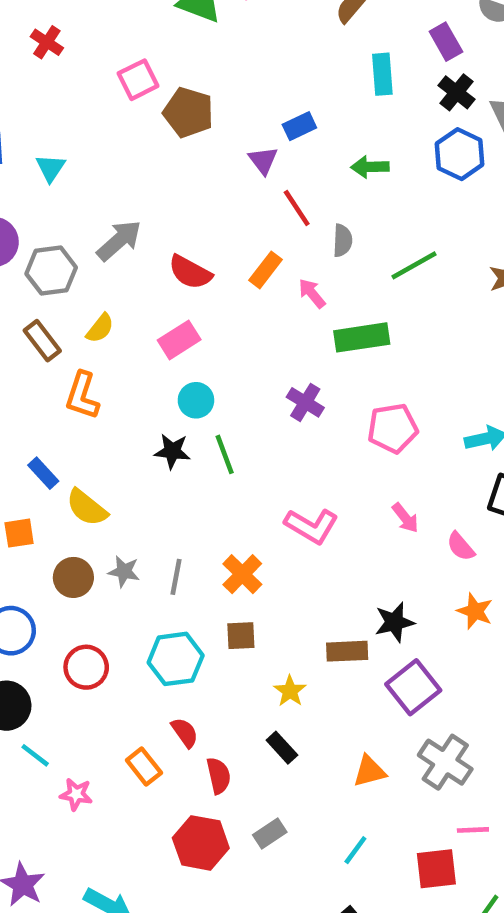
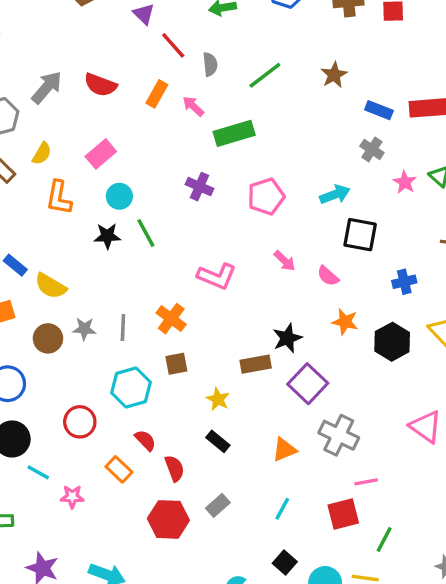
red semicircle: (190, 272) -> (100, 85), moved
orange L-shape: (82, 396) -> (59, 198), moved
red circle: (86, 667) -> (80, 422), moved

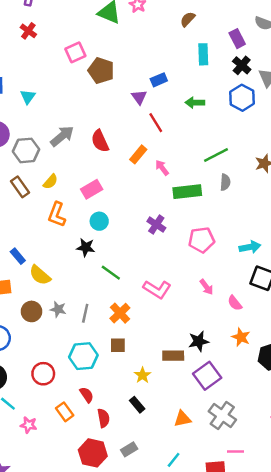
gray semicircle: (210, 64) -> (225, 182), moved
red semicircle: (100, 85) -> (100, 141), turned 35
green line: (146, 233) -> (111, 273), moved, turned -36

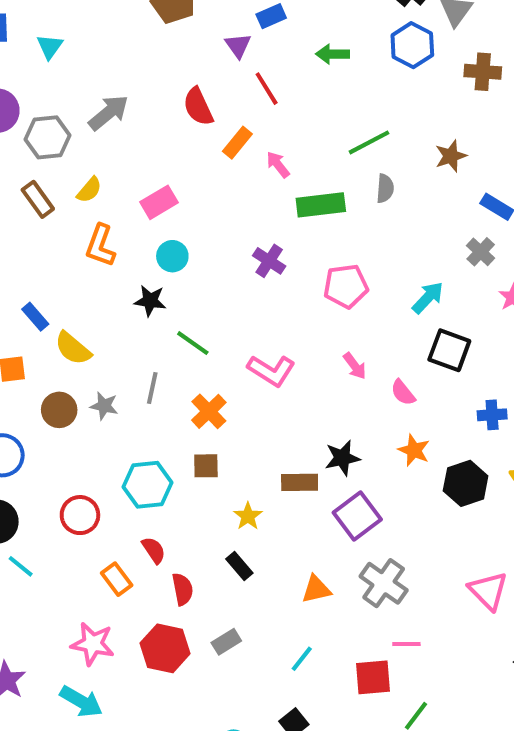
red semicircle: (100, 141) -> (198, 107), moved
cyan arrow: (250, 247) -> (428, 298), turned -36
gray line: (85, 313) -> (152, 388), moved
pink star: (29, 425) -> (93, 644), moved, size x1.5

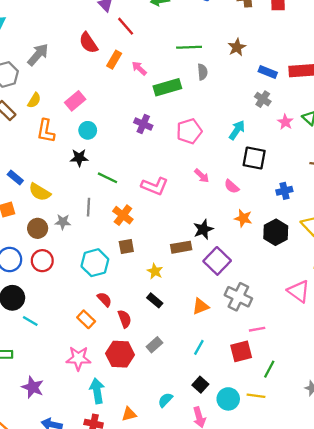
green line: (369, 142) -> (189, 47), turned 35
red circle: (80, 515) -> (42, 261), moved
cyan arrow: (81, 701) -> (97, 391), moved, turned -120

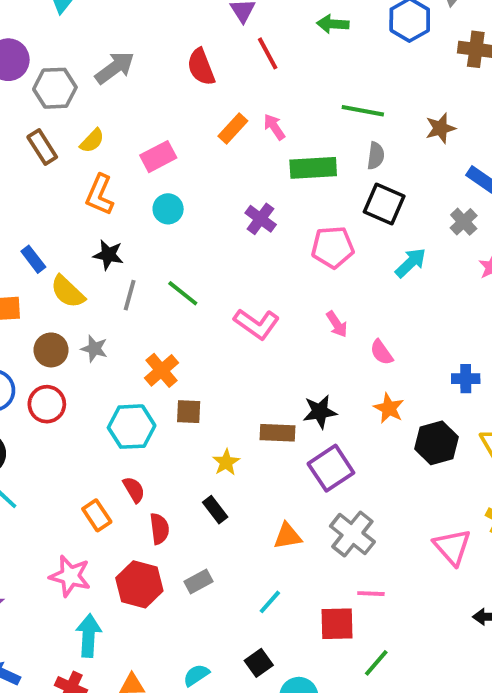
orange rectangle: (114, 60) -> (233, 129), moved
black star: (79, 158) -> (108, 255), moved
black square: (254, 158) -> (384, 204), moved
gray line: (89, 207) -> (130, 295), moved
orange cross: (123, 215) -> (162, 370), moved

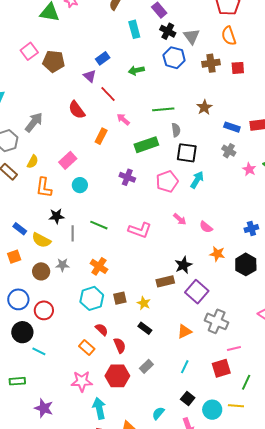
pink arrow: (274, 127) -> (123, 119), moved
cyan arrow: (411, 263) -> (197, 180), moved
red circle: (47, 404) -> (44, 310), moved
brown square: (189, 412) -> (120, 298), moved

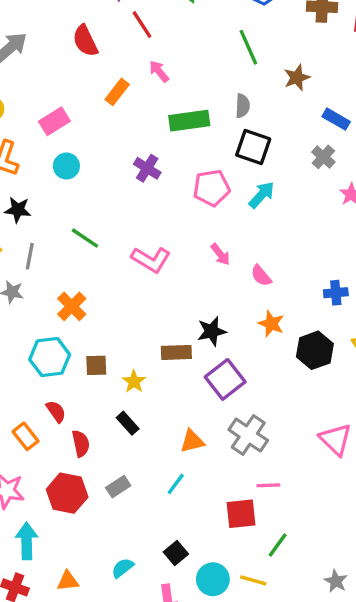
green line: (163, 109) -> (248, 47), moved, turned 60
gray line: (73, 233) -> (30, 256), moved
cyan line: (185, 367) -> (176, 484), moved

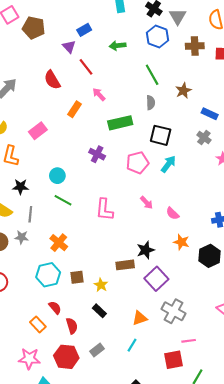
gray semicircle: (243, 106) -> (151, 103), moved
cyan circle: (66, 166) -> (57, 176), moved
pink L-shape: (151, 260) -> (104, 210), turned 70

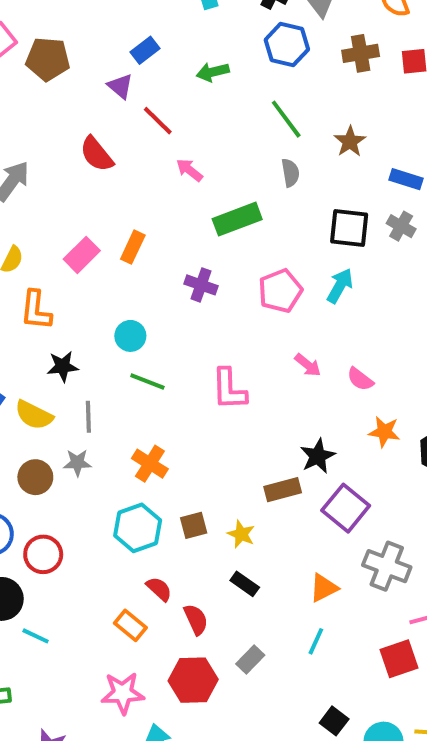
orange rectangle: (75, 109) -> (133, 247), moved
black square: (161, 135) -> (349, 228), moved

